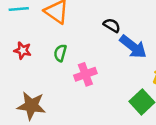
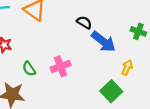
green semicircle: (60, 53) -> (29, 69), moved, turned -49

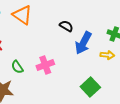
blue arrow: (103, 42) -> (83, 43), turned 80
yellow arrow: (127, 68) -> (107, 55), moved, turned 72

